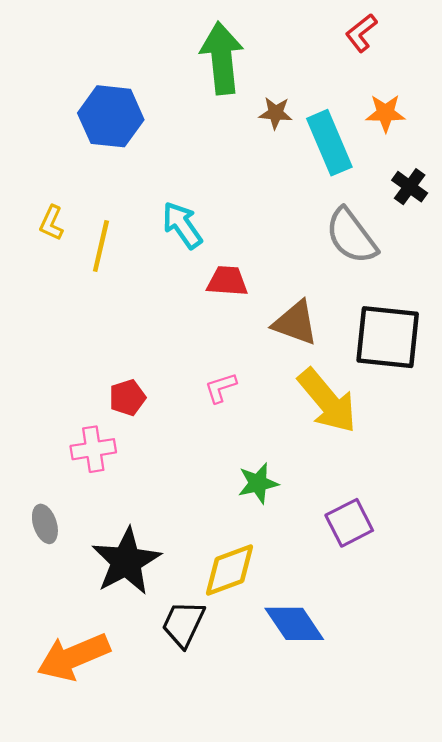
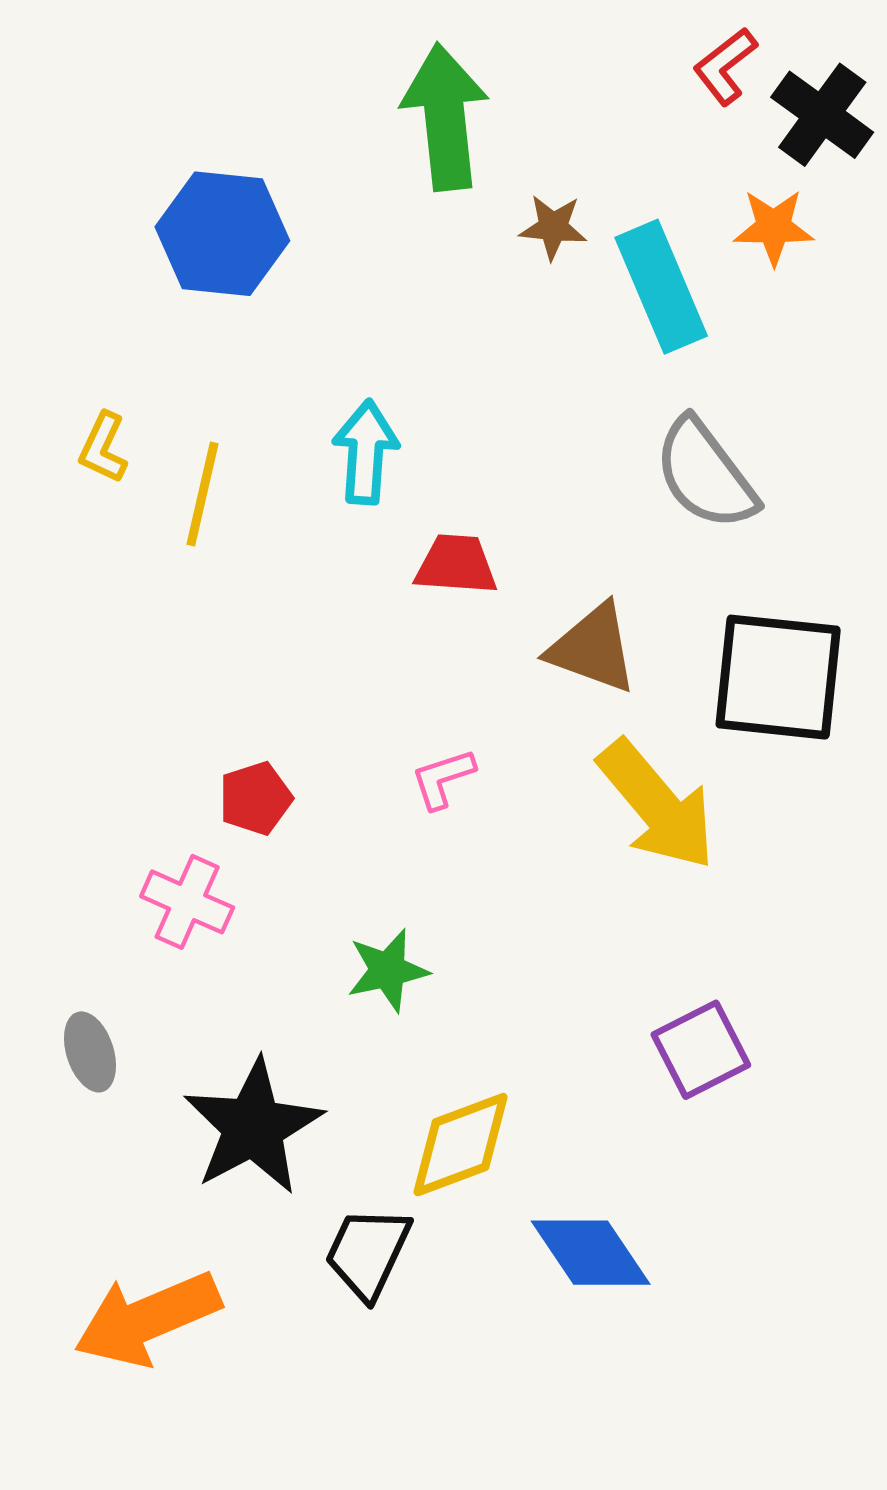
black cross: (410, 187) -> (822, 115), moved, size x1.4
cyan arrow: (182, 225) -> (366, 452), turned 39
pink cross: (93, 449) -> (187, 902), turned 33
green star: (258, 483) -> (388, 970), moved

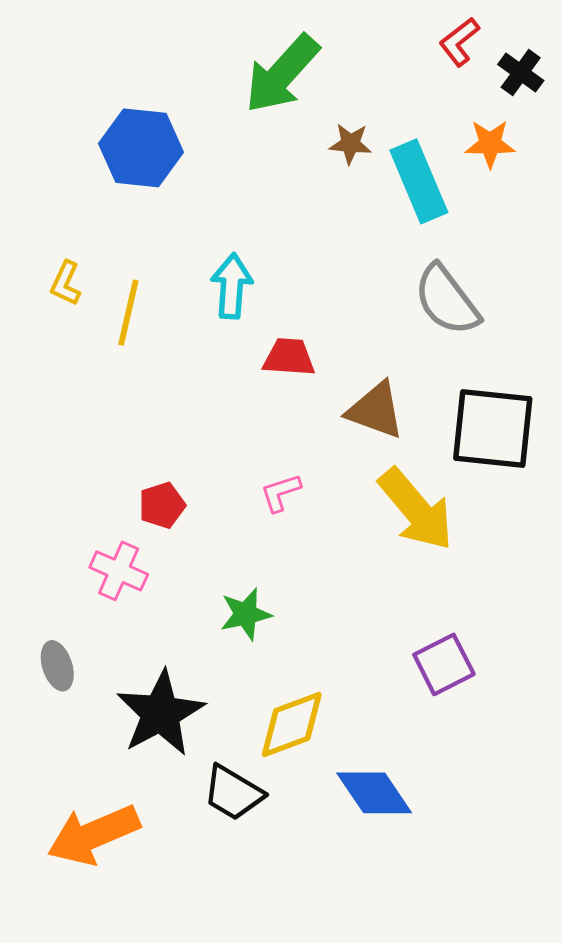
black cross: (822, 115) -> (521, 72), size x0.7
green arrow: (445, 117) -> (282, 74), turned -132
black trapezoid: (368, 1253) -> (233, 793), turned -84

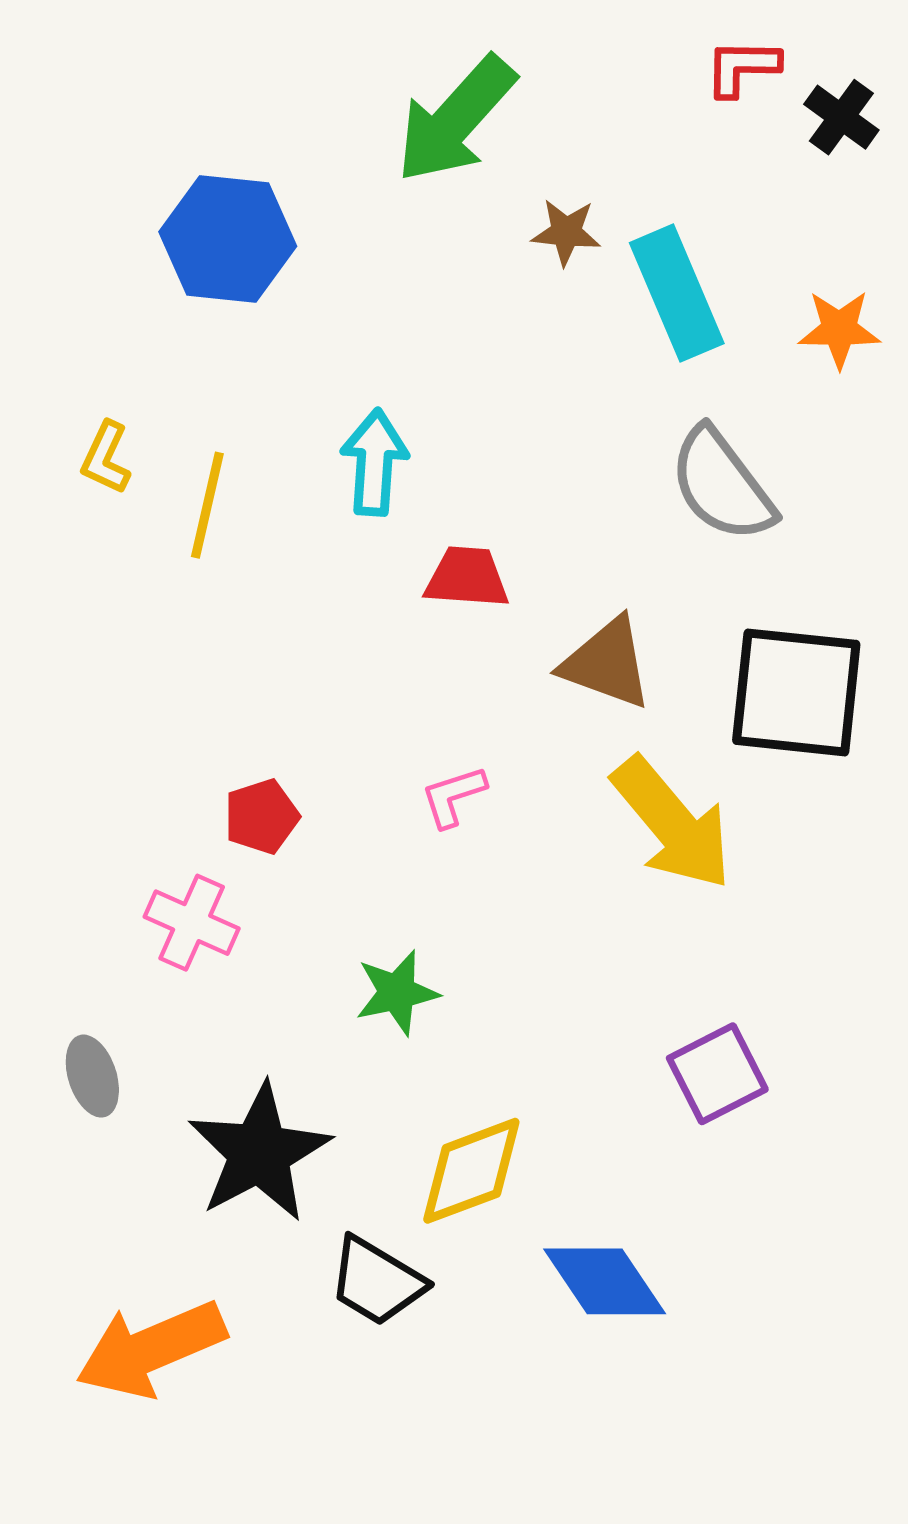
red L-shape: (459, 42) -> (742, 67), turned 39
orange star: (490, 144) -> (839, 329), moved

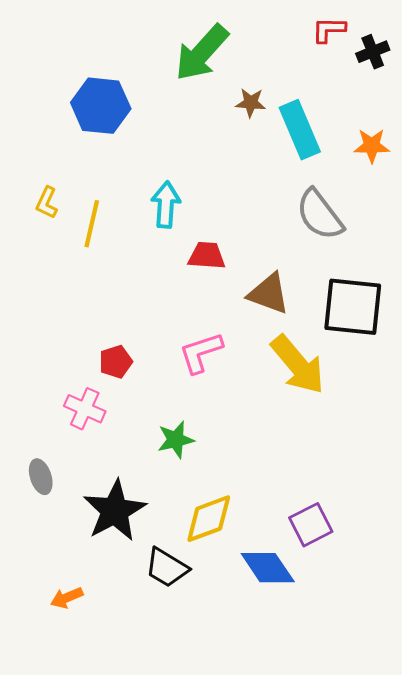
black cross: (841, 117) -> (373, 52), turned 32
pink L-shape: (453, 796) -> (201, 353), size x1.5
purple square: (717, 1074) -> (311, 525), moved
orange arrow: (151, 1349) -> (67, 598), size x0.5

